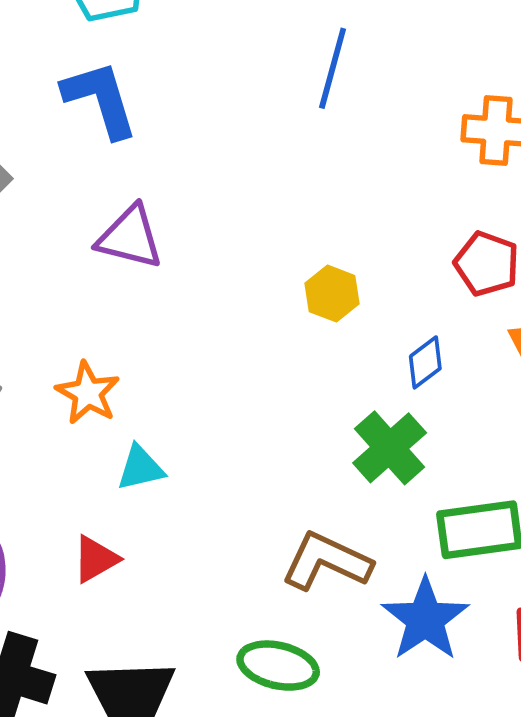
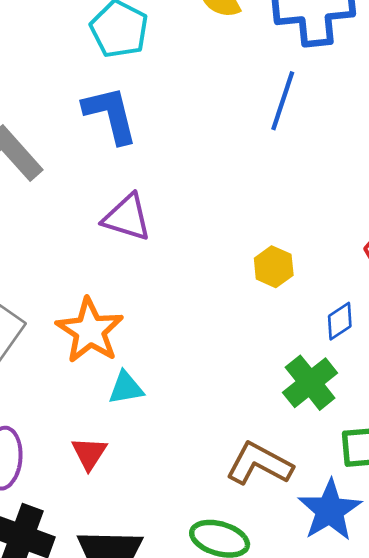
orange star: (88, 393) -> (90, 331), size x1.4
red triangle: (96, 559) -> (89, 453), turned -30

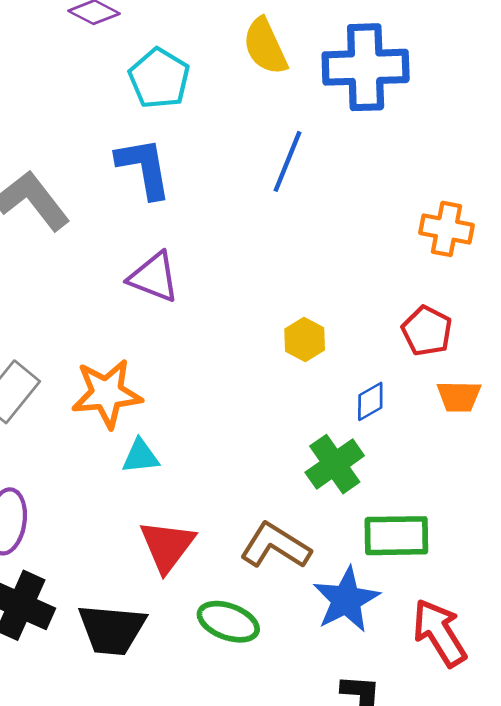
blue line: (283, 101) -> (288, 161), moved
orange star: (90, 331) -> (107, 393), turned 30
red triangle: (89, 453) -> (167, 546), moved, size x1.5

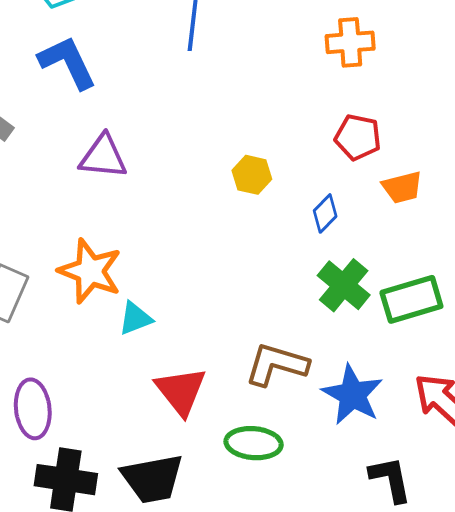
orange star: (107, 393) -> (90, 271), turned -30
green cross: (335, 464) -> (344, 285), moved
green rectangle: (396, 536) -> (411, 299), moved

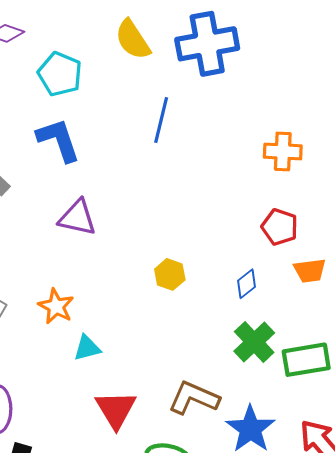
yellow hexagon: (252, 175) -> (170, 274), moved
orange star: (90, 271) -> (56, 306), size x0.7

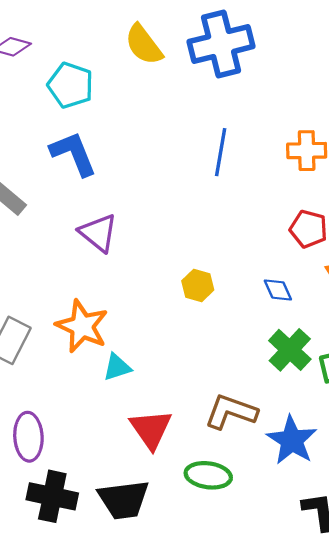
blue line: (161, 120) -> (221, 152), moved
purple triangle: (77, 218) -> (98, 233), turned 30
blue diamond: (246, 284) -> (278, 290), turned -72
orange star: (56, 306) -> (82, 326), size x1.4

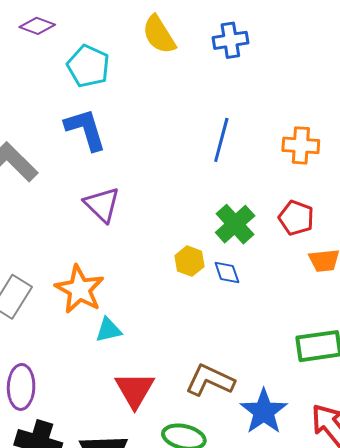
blue cross: (221, 44) -> (230, 40), size x0.6
blue diamond: (278, 290) -> (227, 272), moved
green cross: (290, 350) -> (235, 224), moved

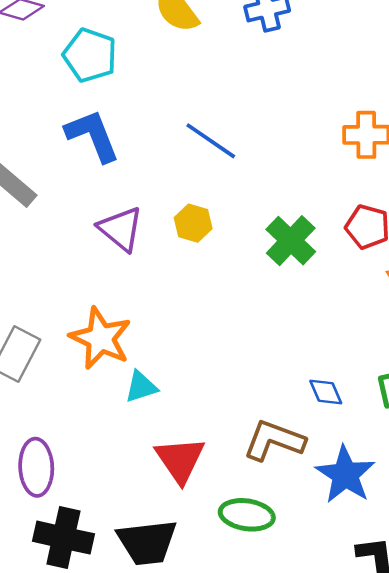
blue line: (221, 140) -> (211, 141), moved, turned -66
yellow hexagon: (190, 261) -> (193, 223), moved
blue diamond: (227, 272) -> (326, 392), moved

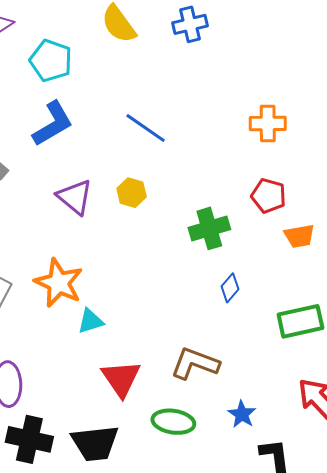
blue L-shape: (93, 136) -> (53, 124), turned 81
green cross: (291, 241) -> (209, 228), moved, turned 30
blue diamond: (326, 392) -> (230, 288), moved, turned 64
blue star: (345, 475) -> (242, 414), moved, size x0.6

